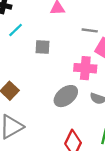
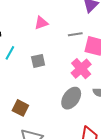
pink cross: (85, 68) -> (81, 69), turned -30

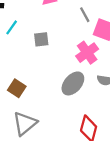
gray line: (75, 34) -> (85, 15), turned 64

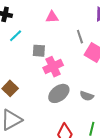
pink cross: (87, 53) -> (53, 67), moved

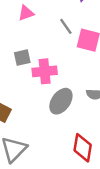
pink cross: (53, 67) -> (45, 71), turned 36

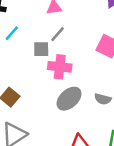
gray line: (66, 26) -> (58, 34), moved, turned 63

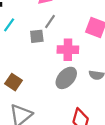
pink cross: (60, 67) -> (68, 50), moved

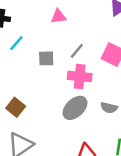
gray line: (50, 22) -> (77, 51), moved

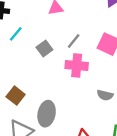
gray square: (46, 58) -> (44, 49), turned -35
gray ellipse: (75, 108) -> (47, 114), moved, turned -35

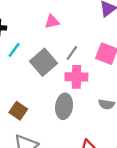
gray square: (44, 49) -> (44, 62), size x1.6
gray ellipse: (47, 114) -> (64, 106), moved

